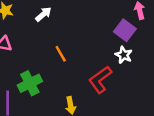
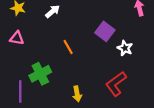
purple square: (125, 30) -> (105, 31), moved
red L-shape: (100, 80) -> (116, 84), moved

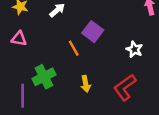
purple square: (105, 31) -> (93, 32), moved
yellow arrow: (77, 94) -> (86, 84), moved

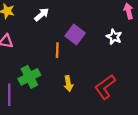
orange line: (74, 48) -> (57, 50), turned 32
white star: (134, 49) -> (114, 37), moved

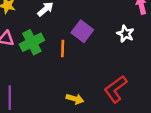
green cross: (29, 77) -> (32, 42), moved
yellow arrow: (68, 84) -> (75, 99), moved, turned -64

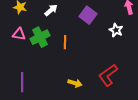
purple square: (82, 31) -> (88, 15), moved

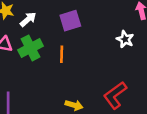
white arrow: (51, 10) -> (28, 19), moved
purple square: (88, 15) -> (70, 21), moved, turned 36

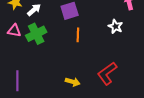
orange line: (62, 54) -> (78, 35), moved

